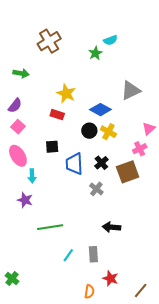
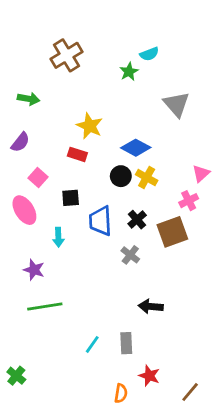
gray triangle: (131, 90) -> (176, 104), moved, turned -45
pink square: (18, 127) -> (38, 178), moved
cyan arrow: (32, 176) -> (58, 237), moved
green line: (50, 227) -> (45, 306), moved

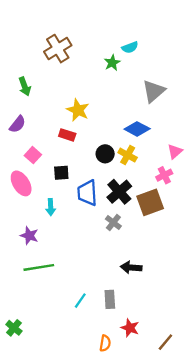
green arrow: (29, 99) -> (25, 86), turned 60
gray triangle: (176, 104) -> (154, 91), turned 30
blue diamond: (136, 148) -> (137, 129), moved
black cross: (137, 220) -> (119, 192), size x1.5

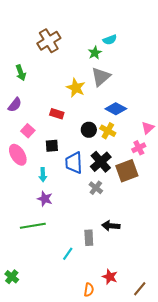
gray triangle: (154, 91) -> (101, 77), moved
yellow star: (78, 110) -> (76, 88), moved
purple star: (29, 236) -> (45, 199), moved
gray rectangle: (110, 299) -> (89, 238), moved

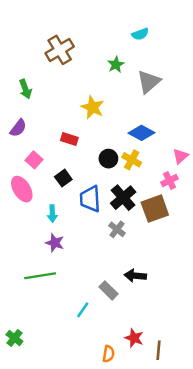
cyan semicircle: (110, 40) -> (140, 34), moved
gray triangle: (101, 77) -> (149, 82), moved
black square: (52, 146) -> (63, 178), turned -32
gray rectangle: (89, 238) -> (108, 290), turned -42
brown line: (140, 289) -> (159, 350), moved, turned -35

